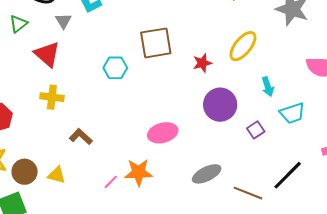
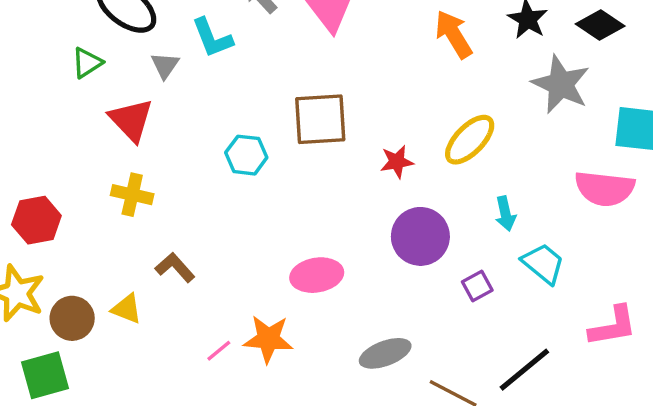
cyan trapezoid: (292, 113) -> (543, 263), turned -128
yellow triangle: (57, 175) -> (127, 309), moved

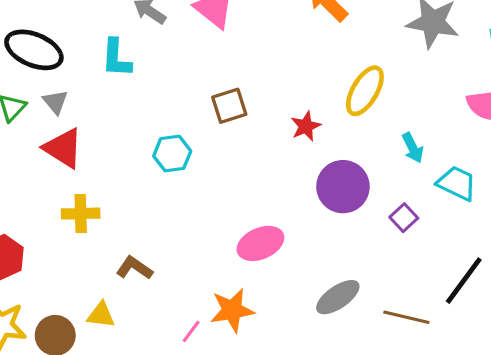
cyan L-shape: (212, 38) -> (116, 58), turned 39
gray triangle: (165, 65) -> (55, 102), moved
brown square: (320, 119) -> (229, 106), size x0.7

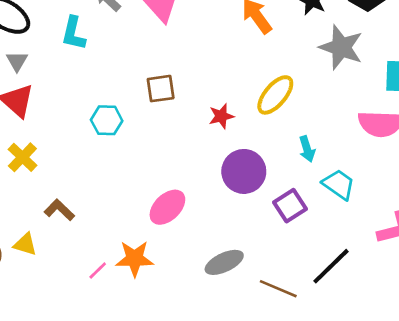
yellow cross: (81, 214) -> (22, 157), turned 36
purple square: (404, 218) -> (290, 206), size x1.4
pink ellipse: (260, 243) -> (167, 207), turned -30

